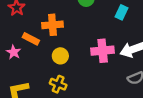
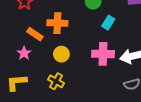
cyan rectangle: (122, 12) -> (108, 23), moved
pink star: (14, 52) -> (24, 53), moved

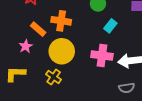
yellow circle: (61, 54) -> (62, 51), size x1.6

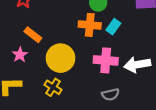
orange cross: (61, 21) -> (90, 25), moved
gray semicircle: (127, 88) -> (110, 94), moved

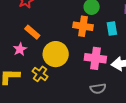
cyan rectangle: (113, 27) -> (112, 29), moved, turned -48
yellow cross: (53, 87) -> (40, 74), moved

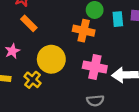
cyan rectangle: (112, 29) -> (118, 19), moved
orange rectangle: (32, 32) -> (29, 23), moved

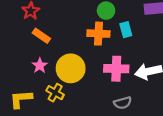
cyan rectangle: (118, 19) -> (126, 30), moved
pink star: (12, 51) -> (40, 66), moved

